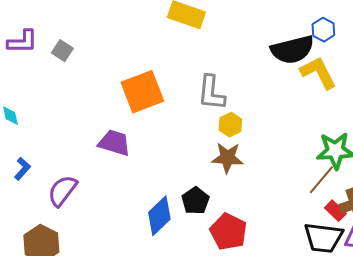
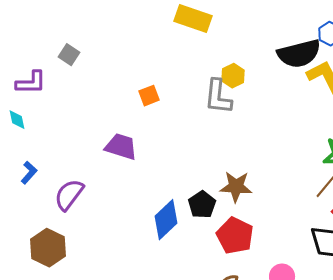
purple L-shape: (22, 42) -> (31, 83), moved
orange square: (142, 92) -> (149, 96), size x0.5
yellow hexagon: (230, 125) -> (233, 76), moved
brown star: (227, 158) -> (236, 187), moved

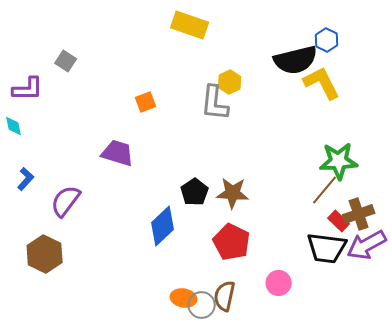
black pentagon: (202, 205) -> (195, 192), moved

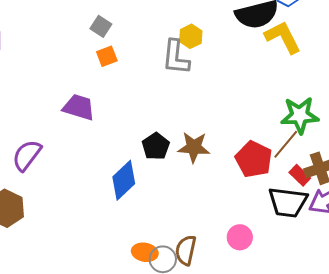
gray square: (66, 61) -> (101, 26), moved
red pentagon: (232, 242) -> (254, 159), moved

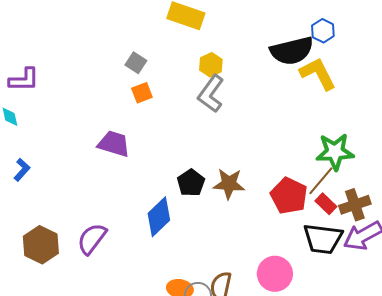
yellow hexagon: (191, 36) -> (211, 65), moved
gray L-shape: (176, 57) -> (211, 94), turned 30
purple semicircle: (27, 155) -> (92, 239), moved
red rectangle: (300, 175) -> (326, 204), moved
pink circle: (240, 237) -> (275, 274), size x1.4

